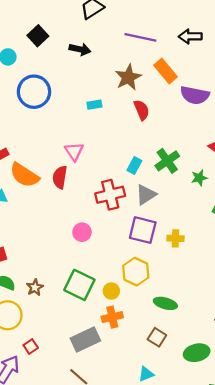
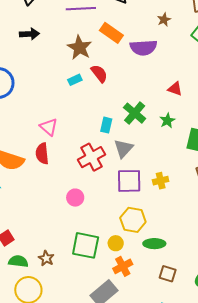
cyan rectangle: (94, 105) -> (75, 80), moved
green ellipse: (165, 303) -> (154, 244), moved

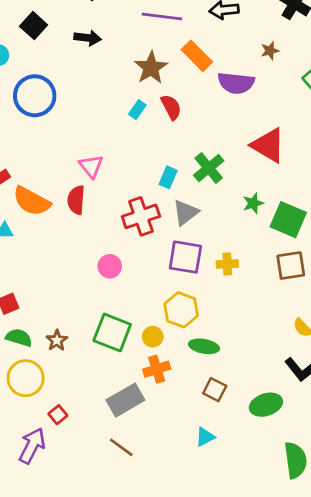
cyan rectangle: (75, 80) -> (137, 110), turned -40
red triangle: (175, 89) -> (268, 145), size x1.8
green star: (167, 121) -> (253, 203), moved

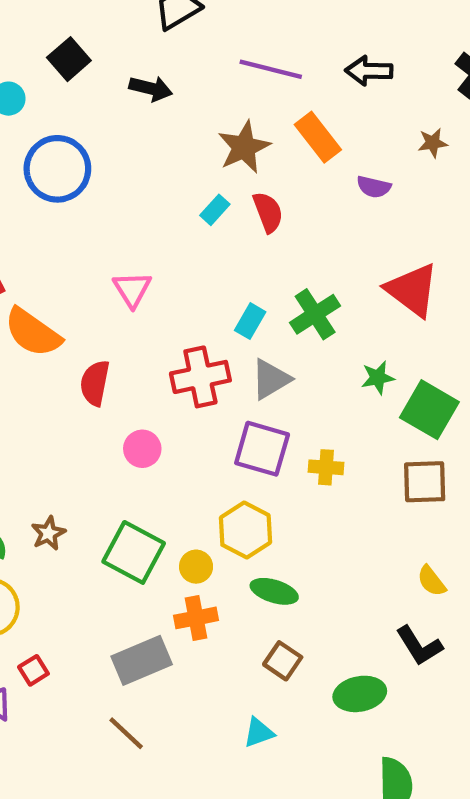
purple semicircle: (236, 83) -> (374, 187), size x0.6
red semicircle: (76, 200) -> (95, 383), moved
brown star: (57, 340) -> (48, 533), moved

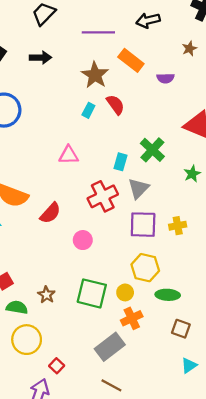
pink triangle: (132, 289) -> (69, 155), moved, turned -45
red semicircle: (95, 383) -> (50, 213), turned -135
cyan triangle: (259, 733) -> (189, 365), moved

